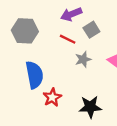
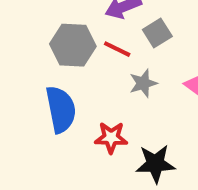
gray hexagon: (25, 31) -> (73, 45), moved
red star: (52, 97) -> (111, 138), moved, turned 30

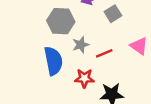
red line: (117, 49) -> (104, 53), moved, turned -49
gray star: (143, 83) -> (81, 45), moved

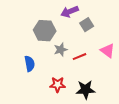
blue semicircle: (53, 61) -> (30, 64), moved, size x0.7
red star: (84, 78) -> (58, 85), moved

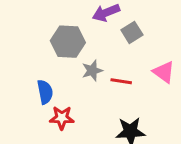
red line: (80, 57) -> (121, 81), turned 32
red star: (58, 85) -> (62, 118), moved

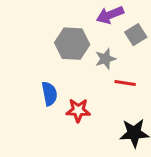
gray star: (92, 71) -> (105, 59), moved
red star: (62, 118) -> (78, 110), moved

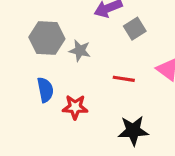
gray hexagon: (72, 44) -> (47, 38), moved
gray star: (105, 59) -> (80, 51), moved, turned 30

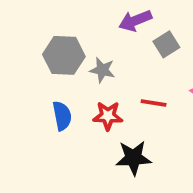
red star: (75, 107) -> (108, 116), moved
black star: (133, 131) -> (133, 158), moved

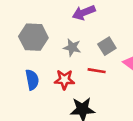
gray square: (166, 44) -> (107, 46), moved
gray star: (102, 70) -> (72, 47), moved

